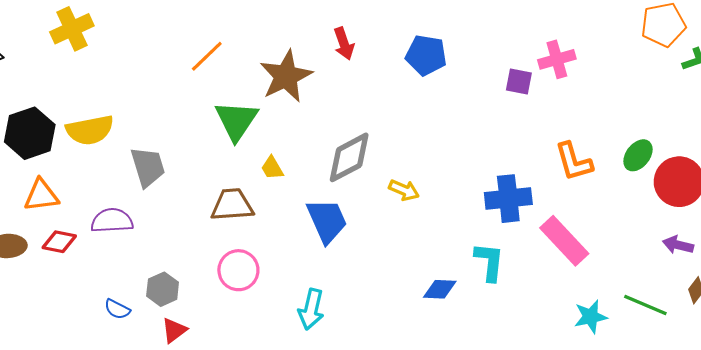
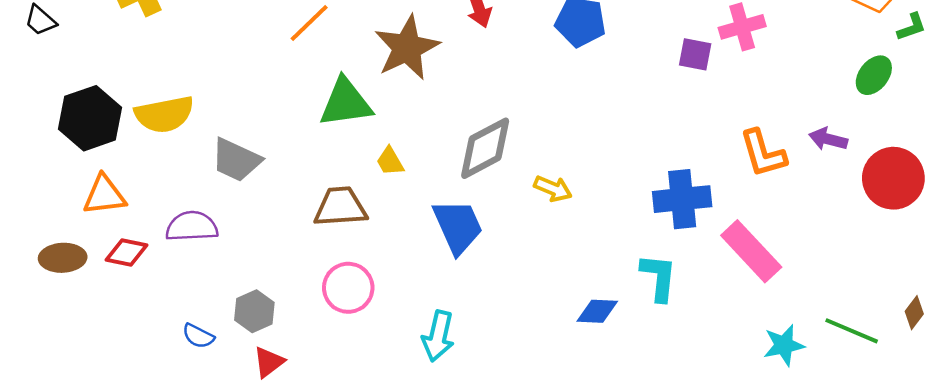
green triangle: (236, 121) -> (346, 103), turned 48
green ellipse: (638, 155) -> (874, 75), moved
gray trapezoid: (148, 167) -> (236, 160), turned 132
purple arrow: (678, 245) -> (828, 139), moved

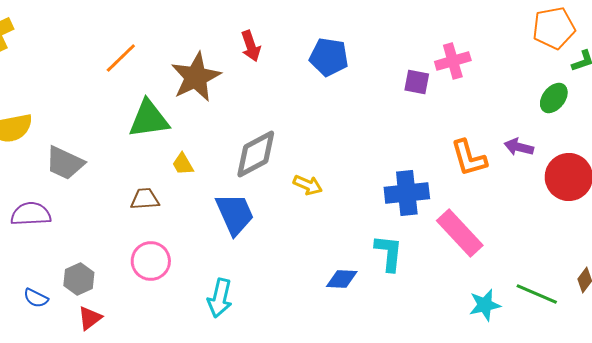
brown trapezoid: (340, 207) -> (145, 199), size x0.7

